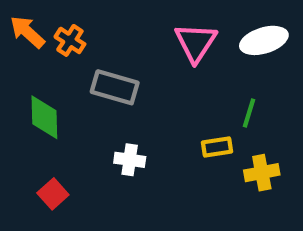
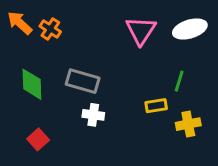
gray rectangle: (115, 87) -> (83, 81), moved

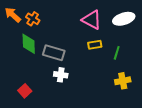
pink triangle: (141, 31) -> (92, 20), turned -35
green diamond: (32, 84) -> (29, 44), moved
yellow rectangle: (156, 106) -> (95, 45), moved

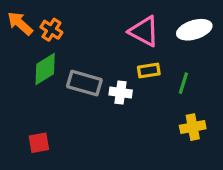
green diamond: (29, 44) -> (45, 69), turned 60
white cross: (61, 75) -> (121, 93), moved
red square: (25, 91) -> (39, 143), turned 32

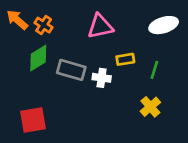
pink triangle: (144, 31) -> (100, 26), moved, turned -40
yellow cross: (193, 127) -> (150, 107), moved, turned -30
red square: (39, 143) -> (33, 120), size x1.5

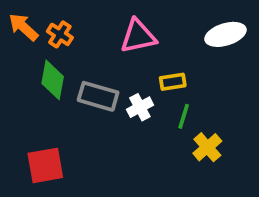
green diamond: (38, 58) -> (53, 80), turned -48
green line: (154, 70) -> (184, 116), moved
white cross: (102, 78) -> (140, 107), turned -36

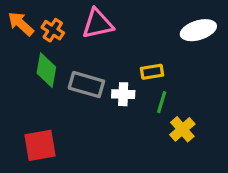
pink triangle: (138, 36) -> (98, 24), moved
white cross: (140, 107) -> (123, 94), turned 30

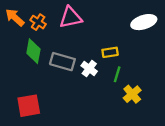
white cross: (123, 94) -> (89, 69), turned 35

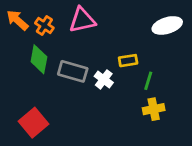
green line: (117, 74) -> (148, 81), moved
yellow cross: (132, 94) -> (154, 109), turned 30
red square: (29, 106) -> (34, 123), turned -30

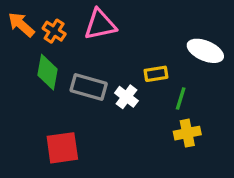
white ellipse: (167, 25) -> (205, 51), moved, turned 40
red square: (34, 123) -> (62, 148), moved, turned 32

